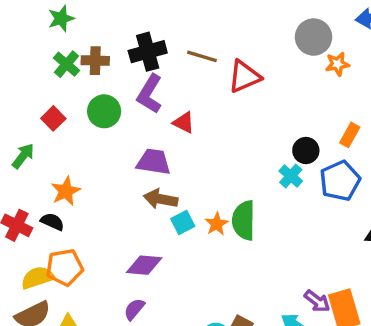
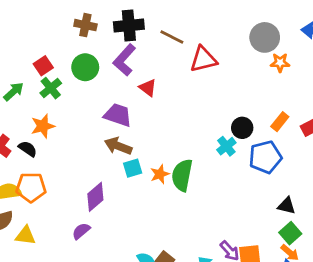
green cross: (67, 64) -> (51, 88), moved
purple diamond: (144, 265) -> (95, 197), turned -56

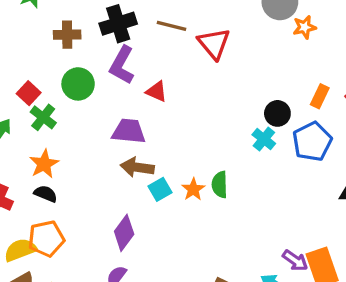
red triangle: (203, 59) -> (214, 44), turned -44
black semicircle: (28, 149) -> (46, 194), moved
green semicircle: (182, 175) -> (220, 185), size x0.7

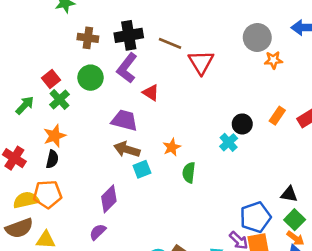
blue pentagon: (312, 142) -> (255, 217), moved
orange star: (193, 189) -> (172, 147), moved
black semicircle: (46, 194) -> (52, 159), turned 72

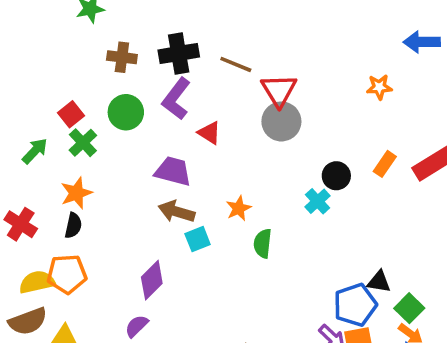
gray circle: (257, 37) -> (281, 121), moved
black triangle: (289, 194) -> (379, 282), moved

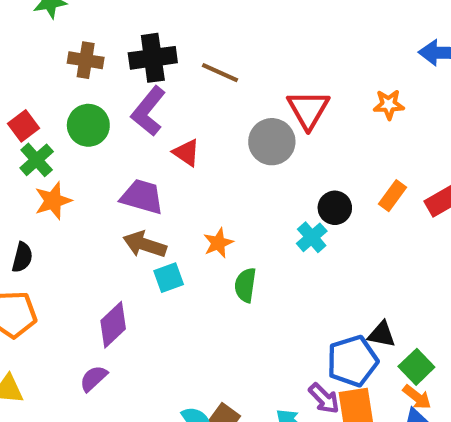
red triangle: (279, 90) -> (308, 110), moved
orange star: (76, 193) -> (53, 201), moved

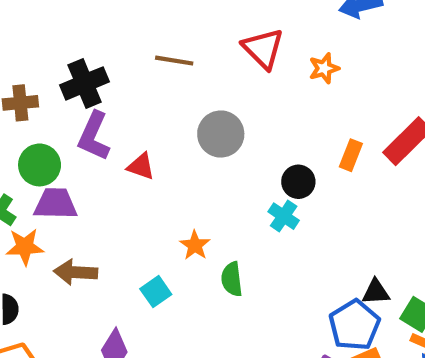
brown line: (220, 73) -> (174, 61), moved
red triangle: (308, 110) -> (263, 49), moved
purple trapezoid: (142, 197) -> (56, 204), moved
orange star: (53, 201) -> (25, 247), turned 30
brown arrow: (145, 245) -> (76, 272), moved

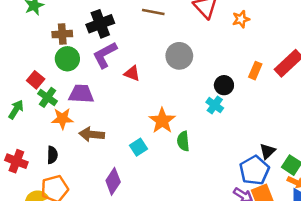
purple L-shape: (94, 136) -> (105, 55), turned 36
green circle: (40, 165) -> (67, 59), moved
orange star: (195, 245) -> (162, 121), size x1.5
black triangle: (376, 292) -> (267, 151), turned -42

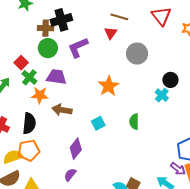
black cross: (100, 24) -> (61, 20), moved
red triangle: (132, 73) -> (111, 33), moved, turned 40
orange star: (162, 121) -> (109, 86), moved
black semicircle: (52, 155) -> (29, 123), size x1.5

